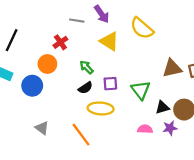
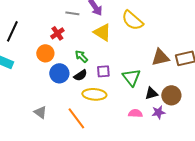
blue circle: (32, 86) -> (59, 73), moved

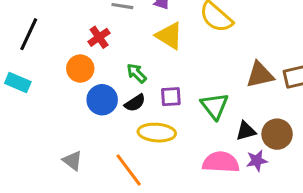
pink semicircle: (135, 113) -> (221, 162), size x1.6

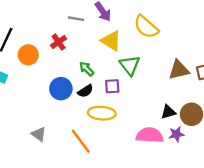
orange circle: (80, 69) -> (28, 55), moved
green triangle: (215, 106) -> (130, 65), moved

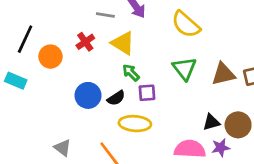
yellow triangle: (111, 41) -> (123, 43), moved
green triangle: (130, 65) -> (184, 69), moved
green arrow: (87, 69) -> (131, 73), moved

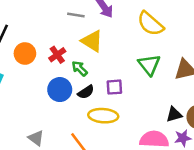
red cross: (85, 42) -> (57, 55), moved
green arrow: (131, 73) -> (80, 68), moved

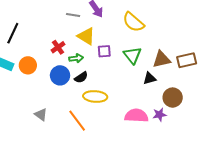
orange circle: (25, 53) -> (28, 65), moved
green arrow: (80, 68) -> (76, 58), turned 128
purple square: (114, 87) -> (104, 51), moved
black triangle: (174, 114) -> (149, 78), moved

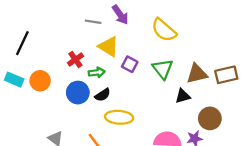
purple square: (104, 51) -> (130, 64), turned 32

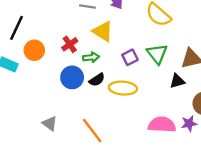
purple square: (130, 64) -> (130, 57), moved, turned 35
orange circle: (40, 81) -> (34, 50), moved
yellow ellipse: (119, 117) -> (123, 88), moved

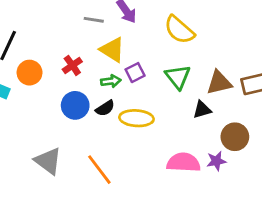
green arrow: (91, 57) -> (111, 81), moved
purple square: (130, 57) -> (135, 73), moved
gray triangle: (50, 124) -> (48, 161), size x1.5

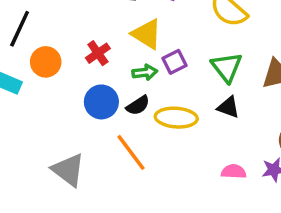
black triangle: (202, 110) -> (228, 107), moved, turned 36
pink semicircle: (184, 162) -> (234, 172), size x0.6
orange line: (99, 170) -> (131, 152), moved

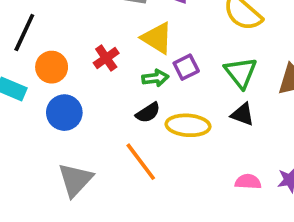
blue circle: (101, 102) -> (64, 113), moved
gray triangle: (68, 170) -> (75, 180), turned 36

